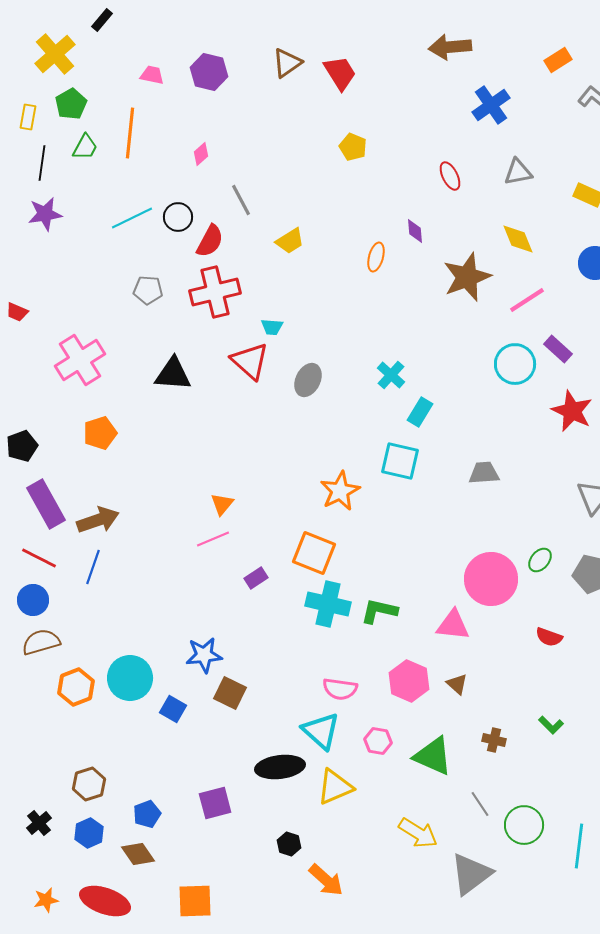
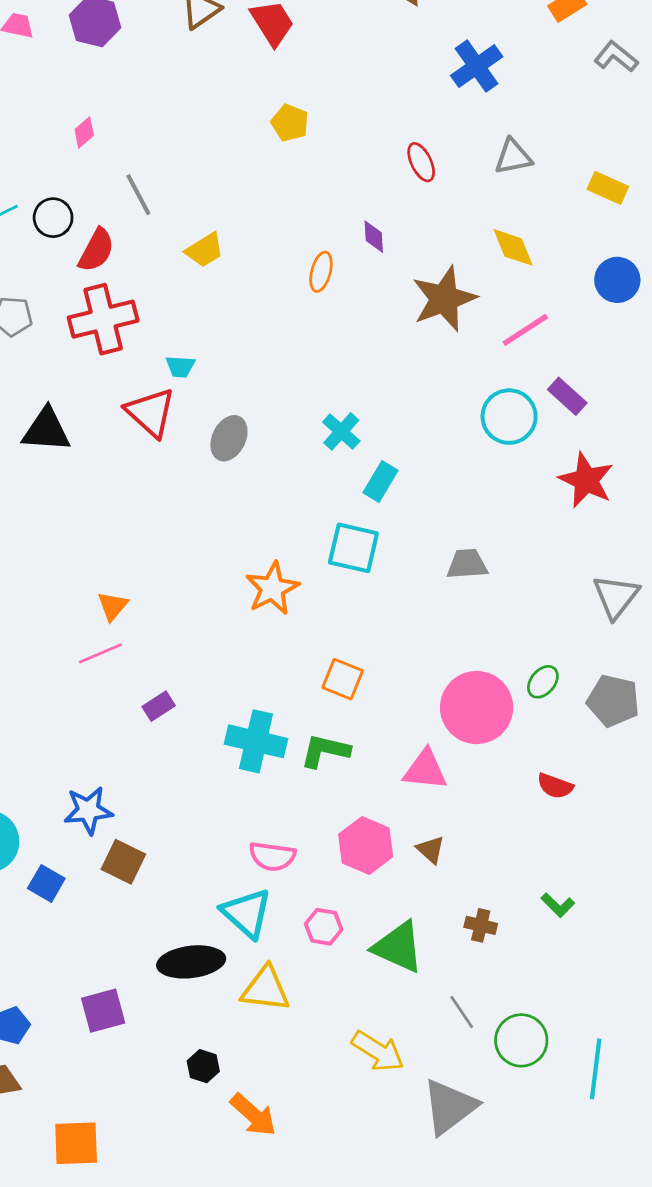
orange square: (314, 553) -> (343, 679), moved, size x0.7
yellow triangle: (335, 787) -> (266, 989), turned 30

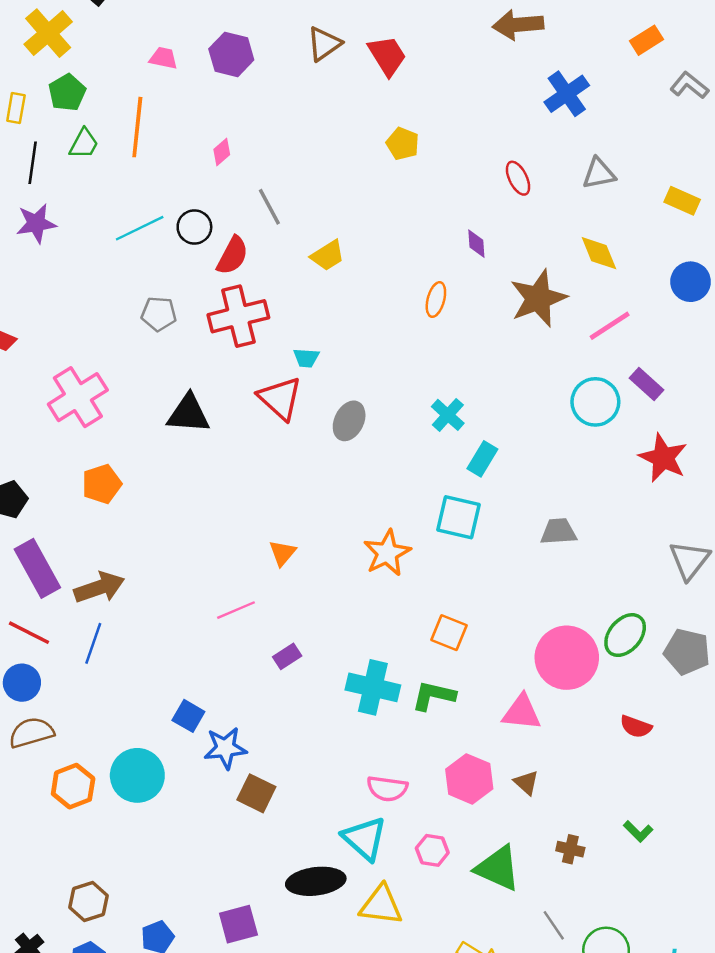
orange ellipse: (321, 272) -> (436, 300), moved
orange triangle: (113, 606) -> (282, 553), moved
green ellipse: (543, 682) -> (625, 635), size x1.5
blue square: (46, 883) -> (188, 716), moved

